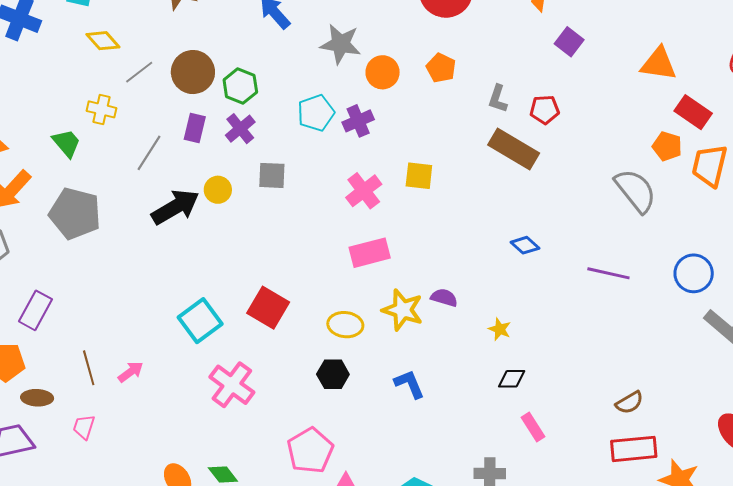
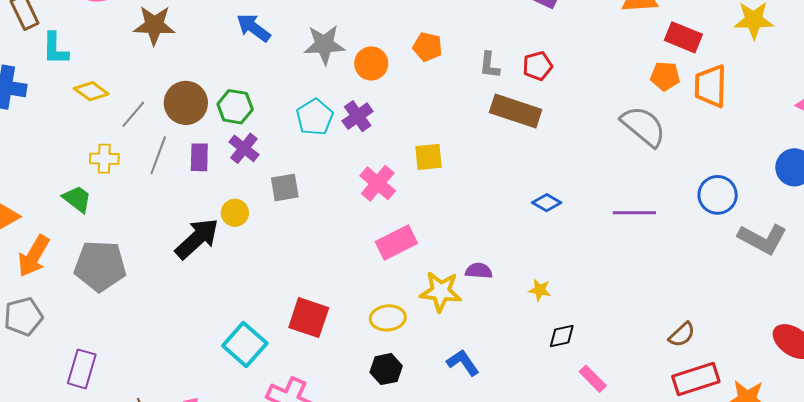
gray line: (149, 153) -> (158, 155), moved

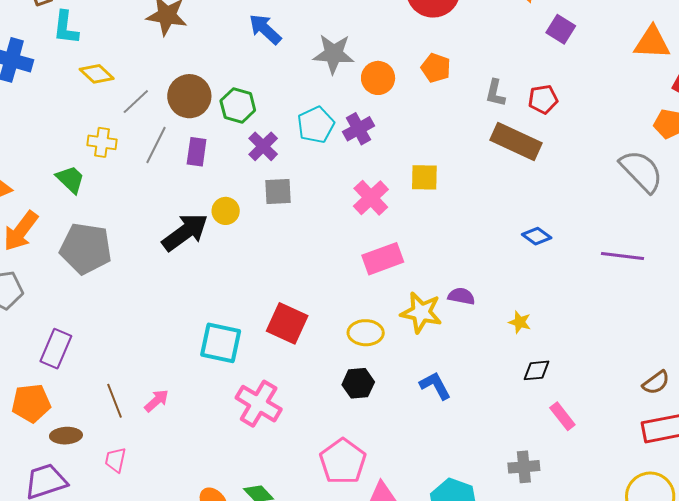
purple cross: (244, 148) -> (263, 146), moved
cyan square: (245, 344) -> (221, 343), turned -36

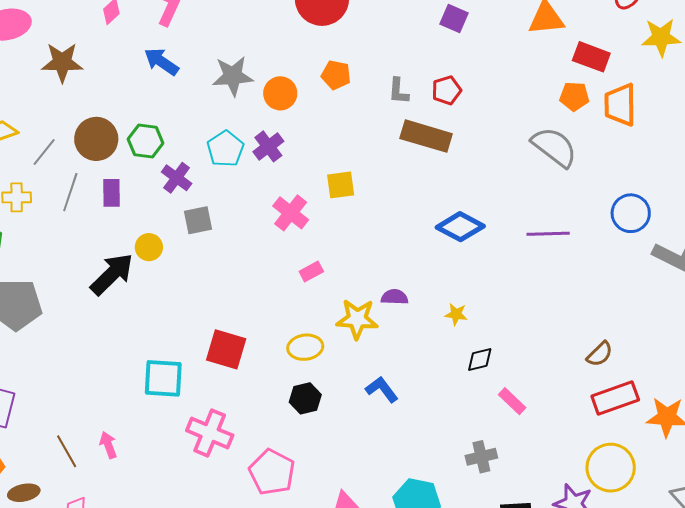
blue diamond: (537, 236) -> (460, 227), size x1.6
pink rectangle: (383, 259) -> (311, 271), size x0.6
pink arrow: (157, 401) -> (108, 445), turned -60
pink pentagon: (343, 461) -> (272, 472), moved

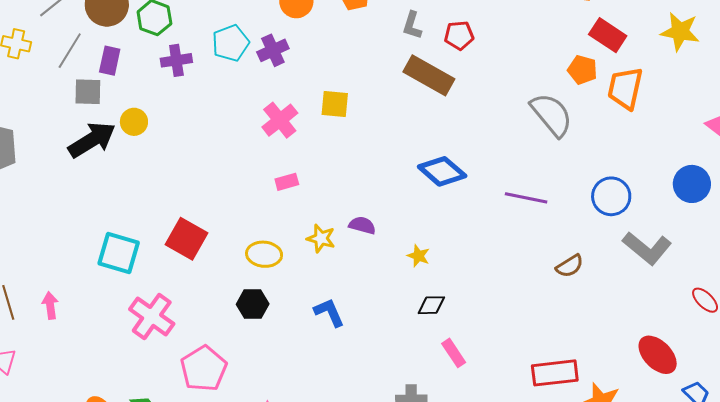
purple cross: (177, 178) -> (176, 60), turned 32
gray square: (198, 220) -> (88, 92), moved
yellow star: (357, 319) -> (321, 238), size x0.7
brown semicircle: (600, 354) -> (570, 266), moved

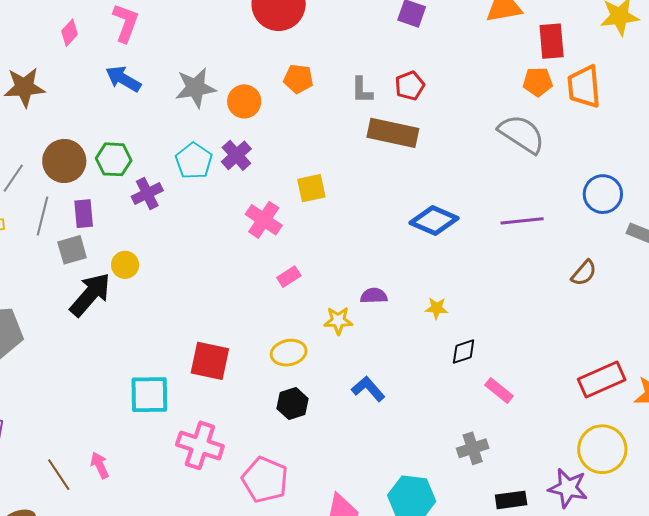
red rectangle: (608, 35) -> (552, 41), turned 69

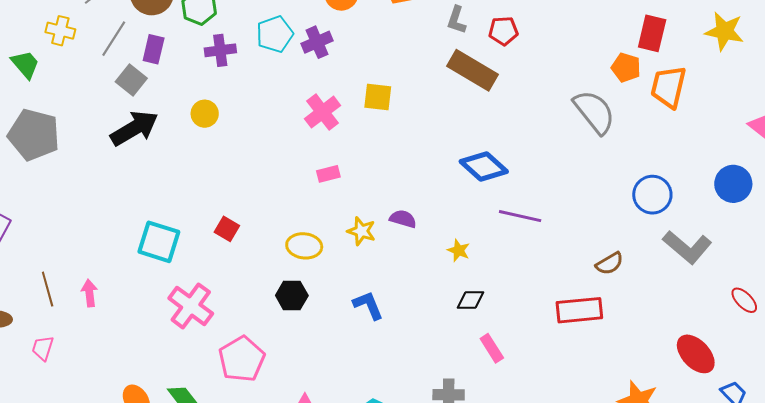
purple line: (522, 221) -> (520, 216), moved
gray square: (72, 250) -> (131, 80), turned 36
yellow circle: (125, 265) -> (205, 114), moved
red square: (210, 361) -> (227, 229), size x0.6
red rectangle: (602, 380) -> (579, 310), moved

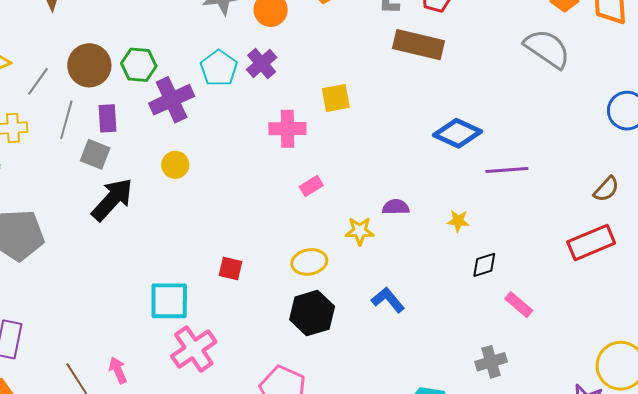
purple cross: (220, 50) -> (172, 100), size x1.4
pink cross: (323, 112) -> (287, 129), turned -36
black hexagon: (292, 296) -> (312, 313), size x1.4
pink cross: (191, 306) -> (194, 349), moved, turned 36

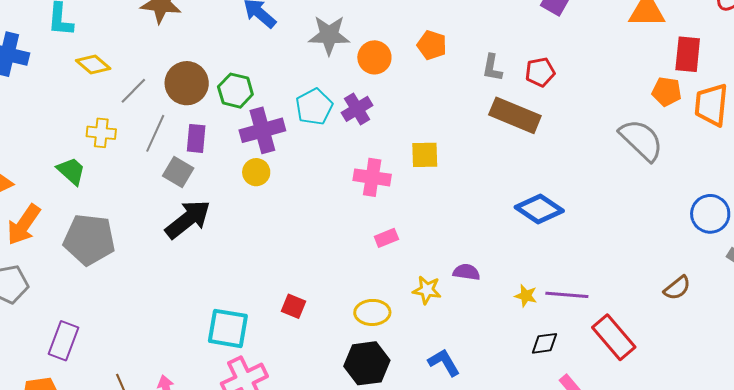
yellow circle: (175, 165) -> (256, 172), moved
purple line: (507, 170) -> (567, 295), moved
red rectangle: (591, 242) -> (614, 337), moved, turned 63

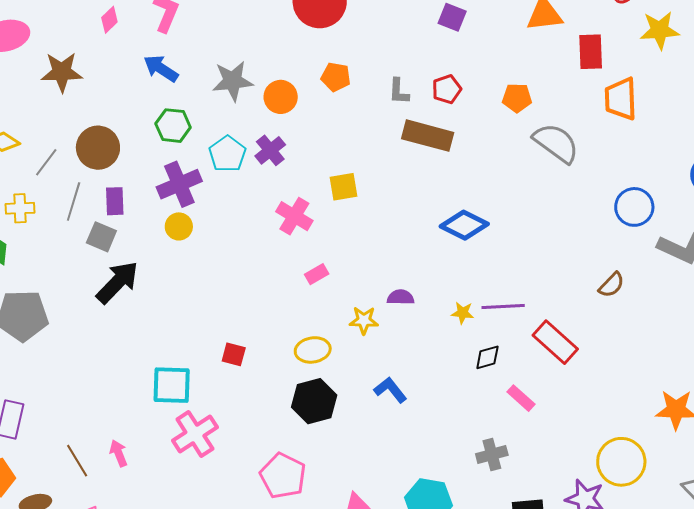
green hexagon: (235, 91) -> (173, 126), moved
orange pentagon: (667, 92) -> (517, 98), moved
pink cross: (372, 177) -> (294, 216), turned 30

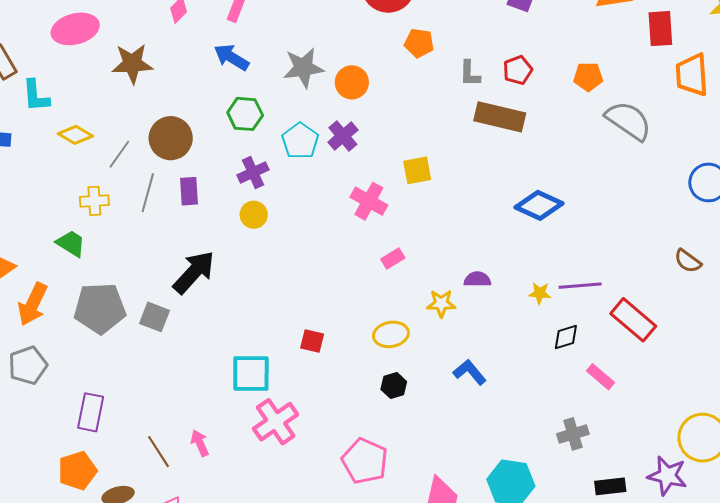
orange pentagon: (336, 77) -> (419, 43), moved
purple cross: (179, 184) -> (253, 172), size x0.7
gray square: (101, 237) -> (154, 317), moved
brown semicircle: (611, 285) -> (688, 261), turned 84
black hexagon: (314, 401) -> (394, 385), size x0.6

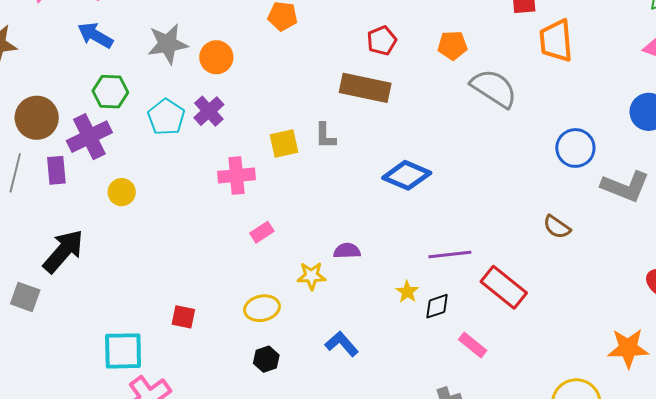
gray L-shape: (470, 73) -> (325, 136), moved
purple cross: (253, 172) -> (89, 137), moved, size x1.4
pink cross: (369, 201) -> (236, 176), turned -33
yellow star: (540, 293) -> (407, 292), moved, turned 30

